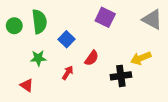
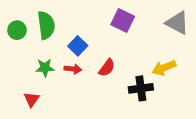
red arrow: (68, 73) -> (73, 69), moved, turned 64
red triangle: (27, 85) -> (32, 99), turned 32

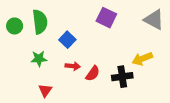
red semicircle: (107, 68) -> (93, 73), moved
red arrow: (73, 69) -> (73, 66), moved
red triangle: (32, 99) -> (45, 90), moved

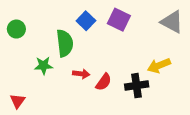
green semicircle: (40, 22) -> (65, 43), moved
blue square: (67, 40) -> (86, 21), moved
red triangle: (45, 90) -> (18, 101), moved

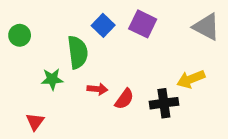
red triangle: (18, 101) -> (35, 122), moved

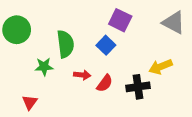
blue square: (103, 25) -> (106, 45), moved
green circle: (20, 35) -> (17, 30), size x1.5

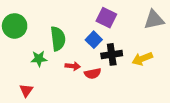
gray triangle: (174, 23) -> (154, 20), turned -40
red semicircle: (105, 83) -> (93, 73), turned 42
black cross: (138, 87) -> (112, 54), moved

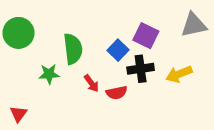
purple square: (106, 18) -> (146, 36), moved
red arrow: (73, 66) -> (91, 83), turned 48
red triangle: (26, 90) -> (19, 114), moved

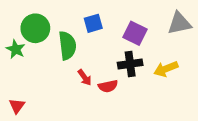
green circle: (19, 33) -> (35, 28), moved
blue square: (118, 50) -> (93, 23), moved, turned 30
green star: (49, 74) -> (16, 49), moved, turned 30

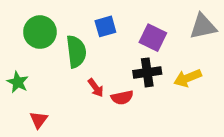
green star: (16, 49) -> (18, 82), moved
red triangle: (17, 106) -> (39, 120), moved

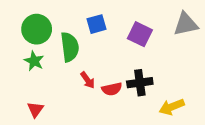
black cross: (147, 72) -> (140, 83), moved
yellow arrow: (188, 78) -> (172, 107), moved
green star: (18, 82) -> (34, 61), moved

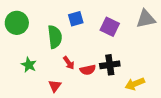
green circle: (37, 29) -> (17, 23), moved
green star: (34, 61) -> (29, 65), moved
red triangle: (35, 109) -> (55, 86), moved

